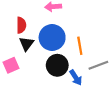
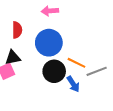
black triangle: (26, 44) -> (13, 58), moved, turned 42
orange line: (80, 46) -> (76, 63), moved, turned -54

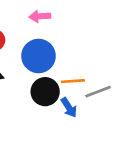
orange line: (76, 63) -> (73, 81), turned -30

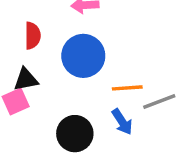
black circle: (45, 92) -> (75, 134), moved

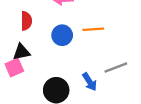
blue circle: (83, 56) -> (62, 35), size x0.7
orange line: (127, 88) -> (93, 29), moved

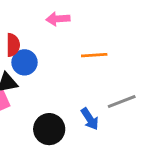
blue circle: (62, 35) -> (25, 62), moved

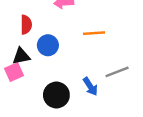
blue circle: (25, 62) -> (48, 45), moved

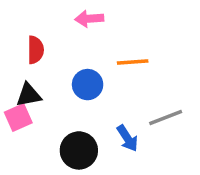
blue circle: (48, 45) -> (88, 85), moved

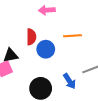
red semicircle: (36, 50) -> (31, 37), moved

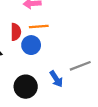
orange line: (73, 36) -> (39, 26), moved

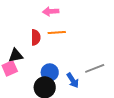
blue circle: (31, 45) -> (50, 72), moved

